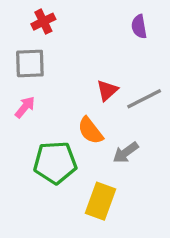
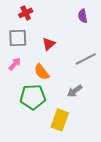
red triangle: (107, 90) -> (49, 44), moved
orange semicircle: (90, 131) -> (42, 72), moved

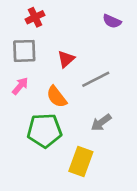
purple semicircle: (83, 16) -> (112, 21), turned -56
gray line: (86, 59) -> (96, 79), moved

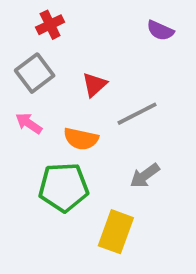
gray square: (24, 51) -> (35, 73), turned -35
pink arrow: (20, 86) -> (29, 123), turned -96
orange semicircle: (57, 97) -> (81, 139), turned -40

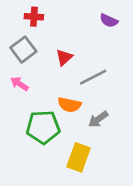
red cross: (50, 25) -> (34, 17), turned 30
orange semicircle: (81, 139) -> (69, 105), moved

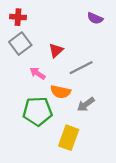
red cross: (34, 17) -> (18, 17), moved
pink arrow: (19, 84) -> (38, 73), moved

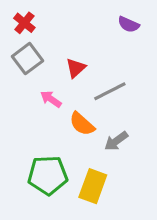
red cross: (18, 17) -> (24, 23), turned 35
orange semicircle: (61, 92) -> (82, 124), turned 30
green pentagon: (38, 111) -> (48, 175), moved

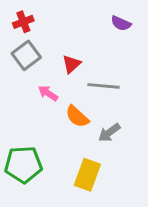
red cross: (24, 23) -> (23, 22), turned 30
gray line: (110, 91) -> (103, 86), turned 32
green pentagon: (48, 175) -> (23, 165), moved

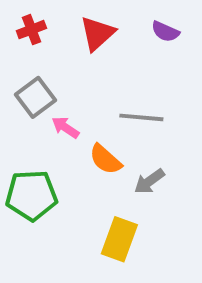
gray square: (26, 55) -> (35, 97), moved
red triangle: (71, 64) -> (97, 34), moved, size x1.4
green pentagon: (23, 165) -> (31, 195), moved

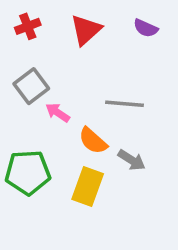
gray arrow: (149, 181) -> (132, 160), turned -112
yellow rectangle: (119, 239) -> (88, 186), moved

